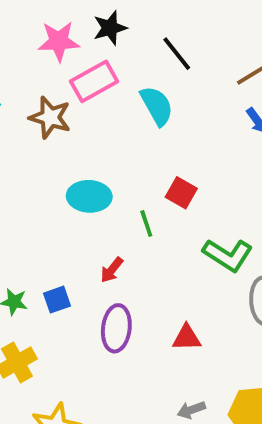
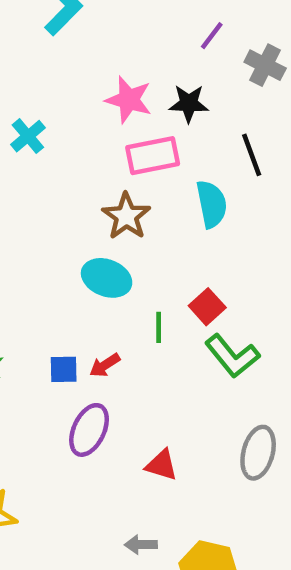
brown star: (50, 117) -> (126, 216), moved
green L-shape: (228, 255) -> (232, 356), moved
blue square: (57, 300) -> (64, 369), moved

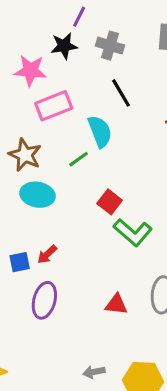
gray cross: (265, 65) -> (110, 46), moved
black star: (189, 103) -> (64, 46), moved
brown star: (126, 216) -> (25, 155), moved
green line: (159, 327) -> (79, 159), moved, turned 65
red triangle: (162, 465) -> (116, 304), moved

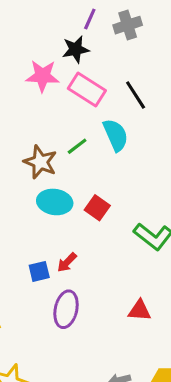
gray cross: (110, 46) -> (128, 25), moved, turned -32
pink rectangle: (54, 106) -> (87, 90), moved, turned 56
green line: (79, 159) -> (77, 146), moved
red square: (110, 202) -> (97, 208), moved

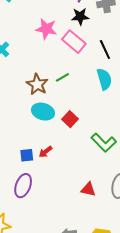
black star: (76, 49) -> (80, 17), moved
cyan semicircle: (116, 135) -> (104, 79), moved
purple ellipse: (66, 309) -> (23, 186), moved

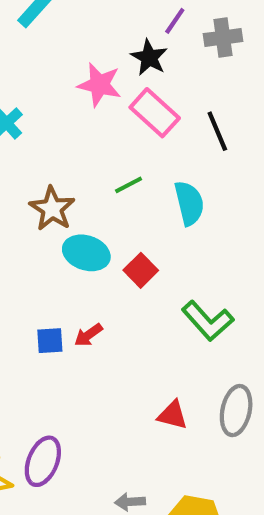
black star: (80, 17) -> (149, 57), moved, turned 30
cyan semicircle: (104, 79) -> (189, 203), moved
brown star: (37, 84) -> (52, 209), moved
purple ellipse: (23, 186) -> (43, 461), moved

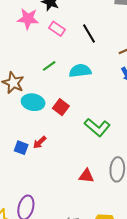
pink rectangle: (155, 113) -> (57, 29), size x0.7
cyan semicircle: (189, 203) -> (80, 71), turned -75
blue square: (50, 341) -> (21, 148), turned 32

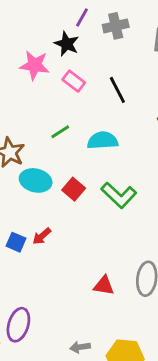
green L-shape: (97, 127) -> (119, 195), moved

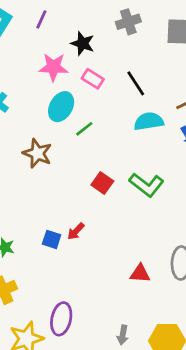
purple line: (82, 17) -> (41, 19), moved
cyan semicircle: (103, 140) -> (149, 121), moved
cyan ellipse: (36, 180) -> (61, 107), moved, turned -68
gray arrow: (80, 347) -> (123, 335), turned -66

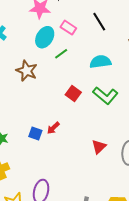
pink rectangle: (93, 79) -> (68, 28), moved
cyan semicircle: (149, 121) -> (100, 62), moved
red triangle: (140, 273) -> (99, 147), moved, turned -49

